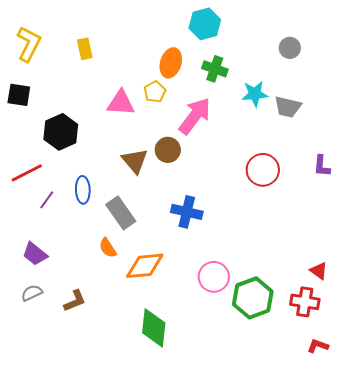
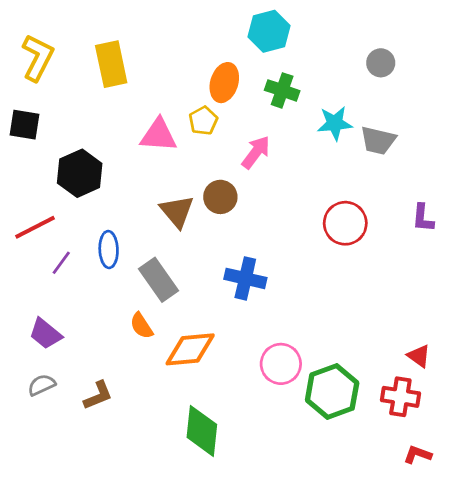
yellow rectangle: (85, 49) -> (111, 64), size x1.6
pink arrow: (195, 116) -> (256, 152), size x0.7

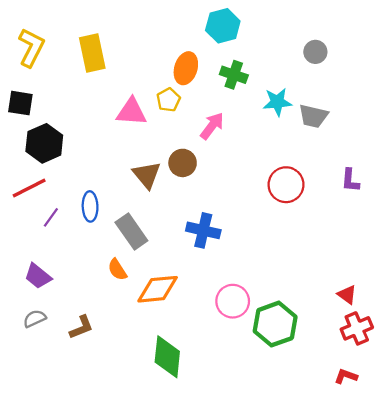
black hexagon: (80, 173) -> (44, 143), moved
red cross: (400, 397) -> (357, 328), moved, turned -32

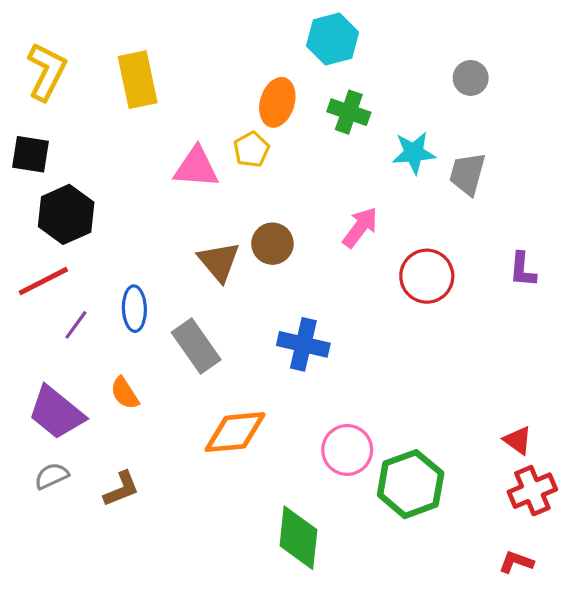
gray trapezoid: (313, 116) -> (467, 174), turned 92
pink arrow: (212, 126) -> (360, 227), moved
orange semicircle: (117, 270) -> (125, 393), moved
purple trapezoid: (38, 276) -> (56, 413), size x1.4
green diamond: (167, 357) -> (298, 538), moved

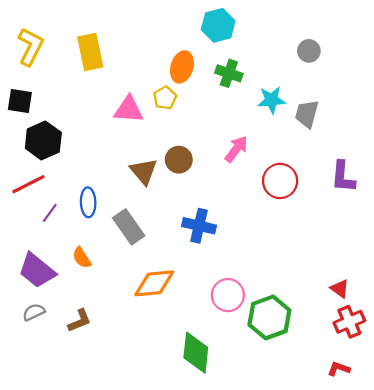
purple L-shape: (523, 270) -> (343, 177), size x1.4

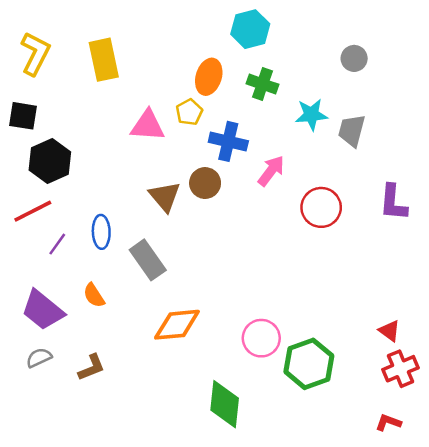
blue cross: (199, 226) -> (228, 141), moved

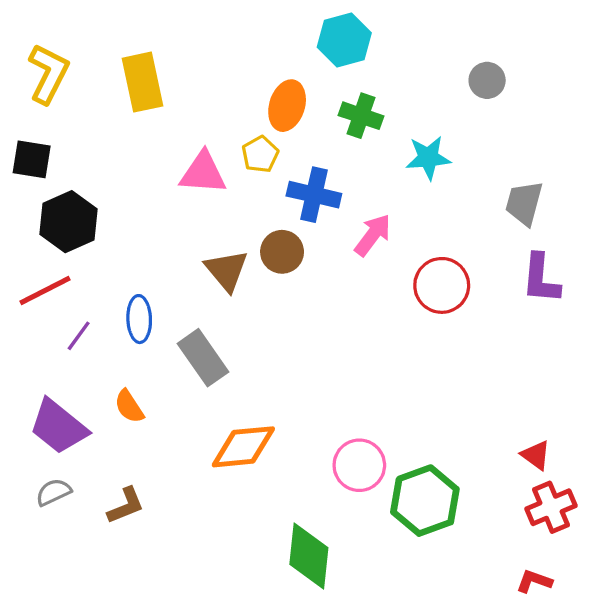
gray trapezoid: (352, 130) -> (524, 203), moved

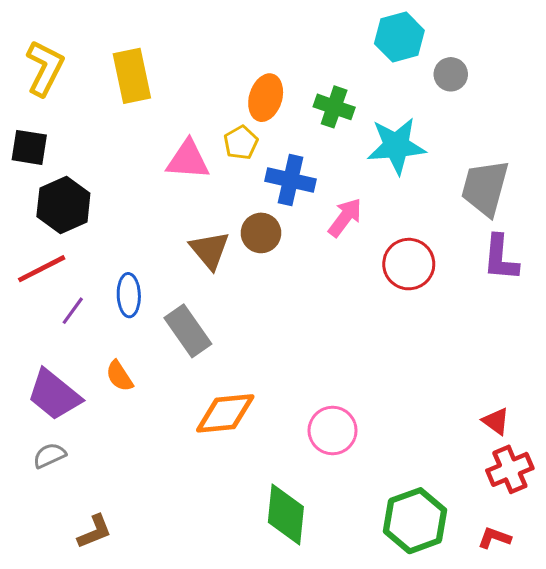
cyan hexagon: (344, 40) -> (399, 37), moved
cyan star: (428, 158) -> (396, 146), size x1.4
gray trapezoid: (524, 203) -> (485, 188), size x1.4
green hexagon: (425, 501) -> (415, 521), moved
brown L-shape: (126, 506) -> (95, 532), moved

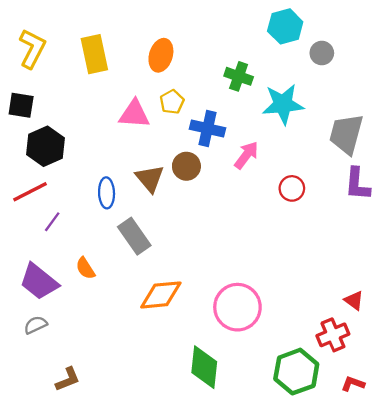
orange ellipse: (266, 98) -> (161, 55), moved
red circle: (409, 264) -> (292, 188), size x0.7
blue ellipse: (129, 295) -> (107, 193), moved
pink circle: (333, 430) -> (237, 307), size x1.4
red cross: (510, 469) -> (333, 335), moved

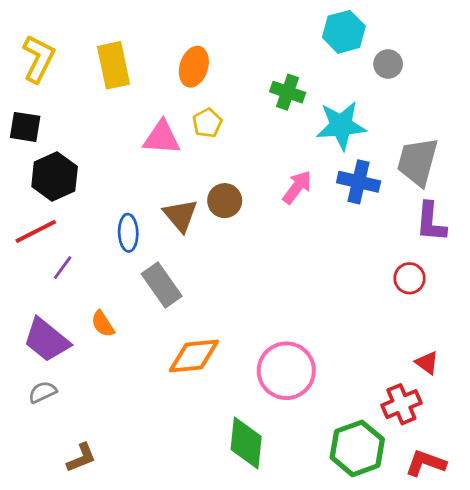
blue cross: (208, 128) -> (359, 182), moved
red circle: (292, 188) -> (409, 278), moved
red L-shape: (353, 384) -> (426, 463), size x1.4

